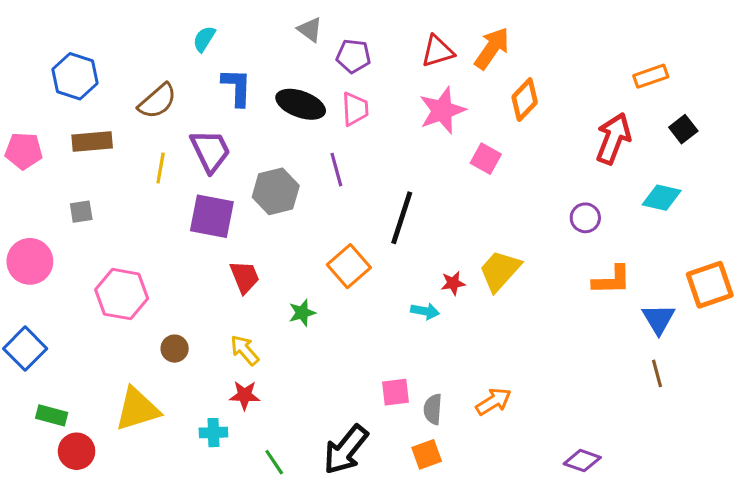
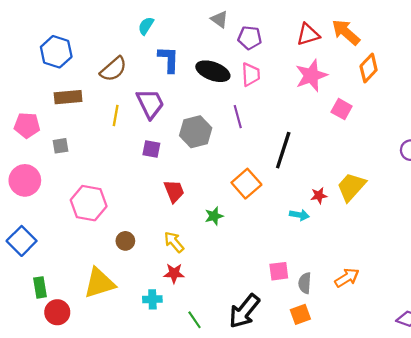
orange arrow: (492, 48) -> (346, 32), turned -84
pink pentagon: (24, 151) -> (27, 125), moved
purple square: (212, 216) -> (151, 149), size x0.6
green rectangle: (52, 415) -> (40, 287), turned 66

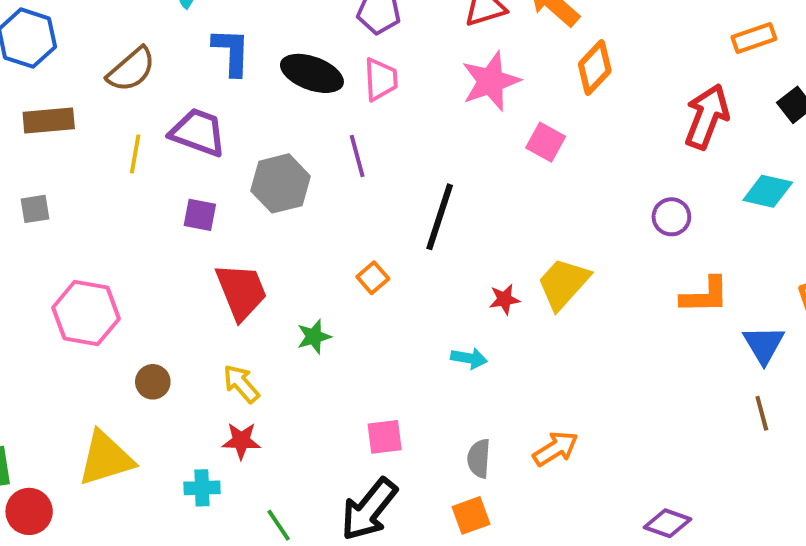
purple trapezoid: (150, 104) -> (198, 132), turned -44
orange square: (246, 184) -> (373, 278), size x0.6
red trapezoid: (174, 191) -> (241, 291), size x1.4
cyan arrow: (299, 215) -> (469, 358), moved
pink square: (279, 271) -> (385, 437), moved

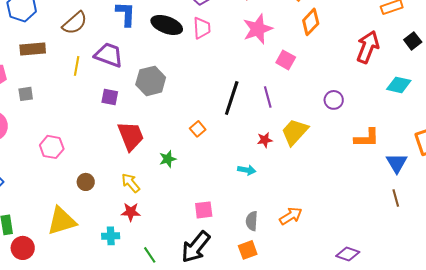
purple line: (357, 156) -> (268, 97), moved
purple circle: (671, 217) -> (334, 100), moved
pink hexagon: (86, 313) -> (52, 147), size x0.7

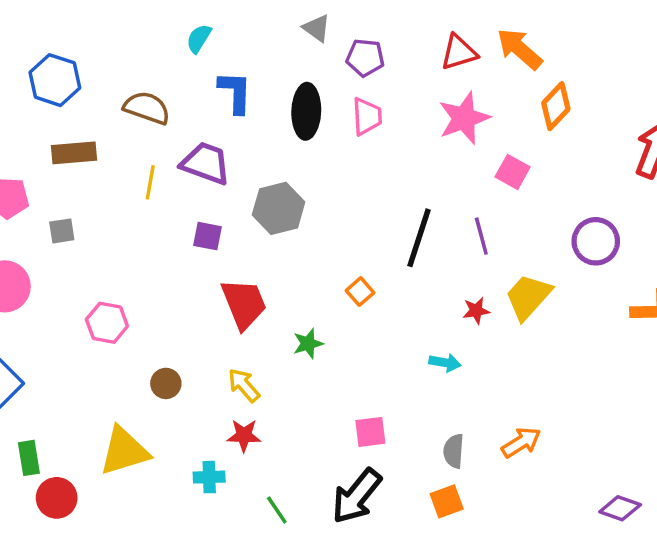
brown semicircle: (75, 23) -> (147, 108), turned -120
black ellipse: (167, 25) -> (306, 111), turned 72
purple circle: (334, 100) -> (596, 241), size x1.4

